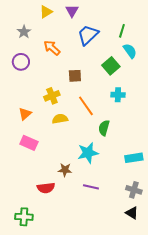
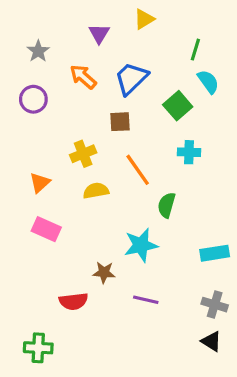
purple triangle: (72, 11) -> (99, 33), moved
yellow triangle: (46, 12) -> (144, 19), moved
blue trapezoid: (88, 35) -> (131, 78), moved

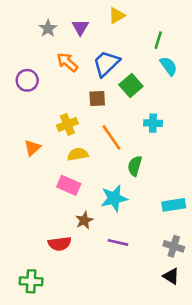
gray star: (38, 51) -> (48, 28), moved
green square: (178, 106) -> (131, 86), moved
pink rectangle: (46, 229) -> (69, 185), moved
brown star: (104, 272) -> (84, 220), turned -30

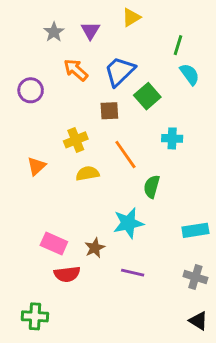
pink rectangle: (69, 185) -> (54, 243), moved
black triangle: (171, 276) -> (198, 321), moved

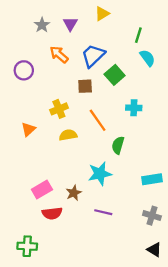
pink rectangle: (54, 243) -> (42, 189), turned -54

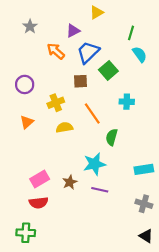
purple triangle: (70, 24) -> (73, 31), moved, turned 32
gray star: (42, 25) -> (30, 26), moved
purple circle: (24, 70) -> (25, 84), moved
purple line: (103, 212) -> (100, 190), moved
red semicircle: (52, 213) -> (39, 203), moved

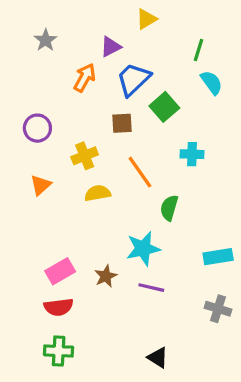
orange arrow: (56, 51) -> (85, 78), turned 78
green cross: (26, 233) -> (59, 351), moved
black triangle: (146, 236) -> (158, 358), moved

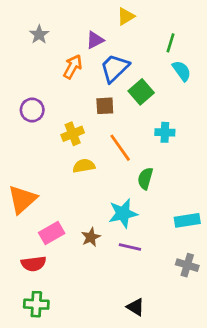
orange triangle: (41, 185) -> (22, 199), moved, size x1.6
red semicircle: (59, 307) -> (34, 264), moved
green cross: (59, 351) -> (36, 304), moved

